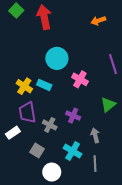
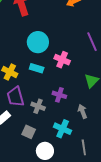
cyan rectangle: (44, 85) -> (37, 68), moved
gray line: (95, 164) -> (84, 147), moved

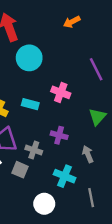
cyan circle: (38, 42) -> (29, 58), moved
gray square: (29, 132) -> (20, 170), moved

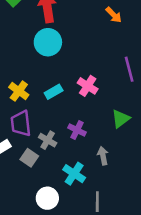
orange arrow: (72, 22) -> (114, 15), turned -119
cyan circle: (29, 58) -> (48, 42), moved
cyan rectangle: (30, 104) -> (54, 92), turned -56

